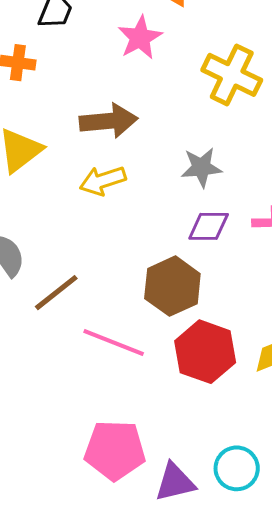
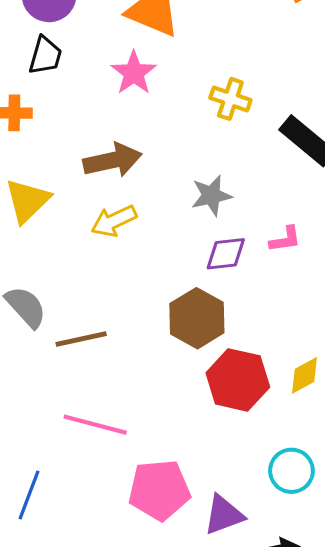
yellow cross: (232, 75) -> (230, 99), size x0.7
brown line: (56, 293) -> (81, 339), turned 33
pink line: (114, 343) -> (95, 425), moved
cyan circle: (237, 468) -> (291, 471), moved

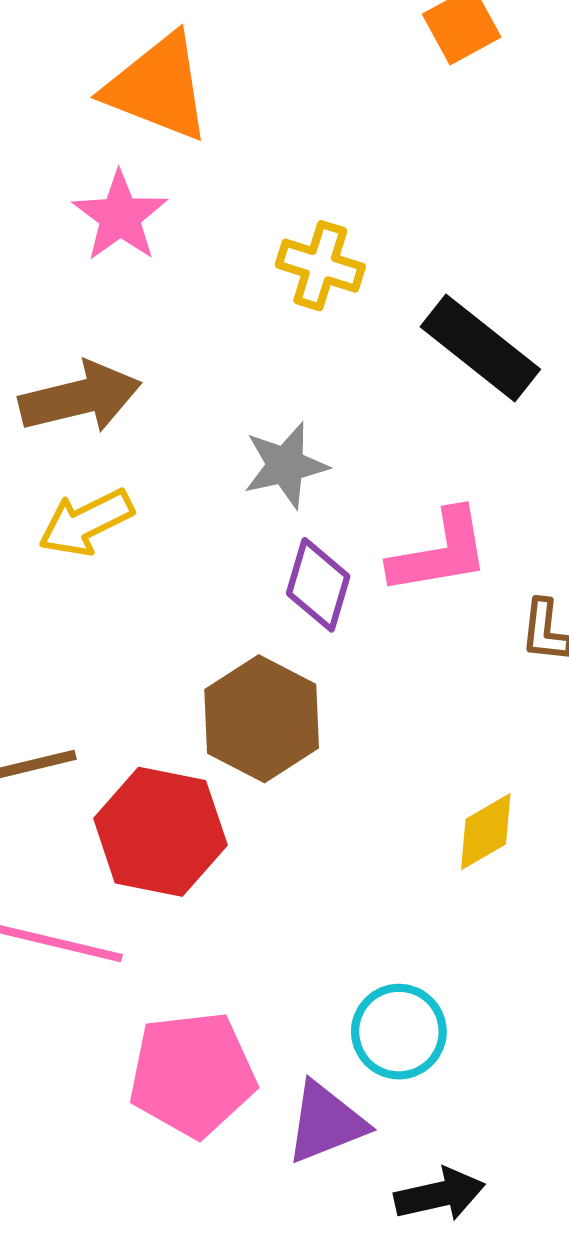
pink L-shape: (285, 239) -> (440, 552), size x1.6
purple diamond: (226, 254) -> (318, 585), turned -66
red hexagon: (238, 380) -> (160, 832), moved
cyan circle: (291, 471) -> (399, 1032), moved

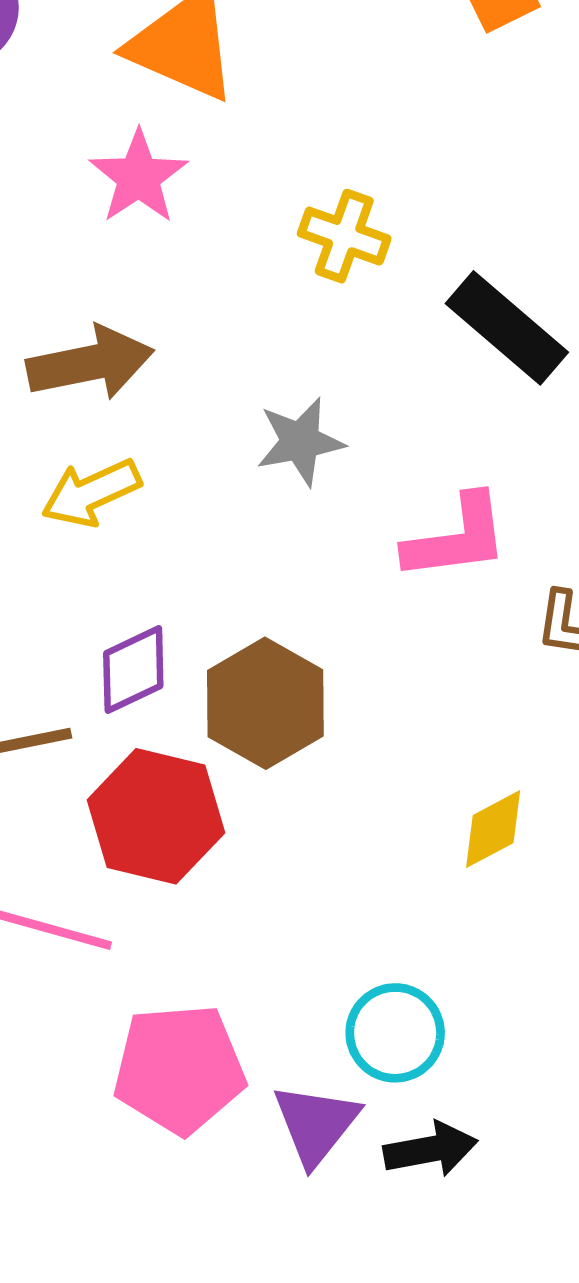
purple diamond: (318, 585) -> (133, 670), moved, turned 46
purple triangle: (326, 1122) -> (316, 1124), turned -32
black arrow: (440, 1194) -> (431, 1149), moved

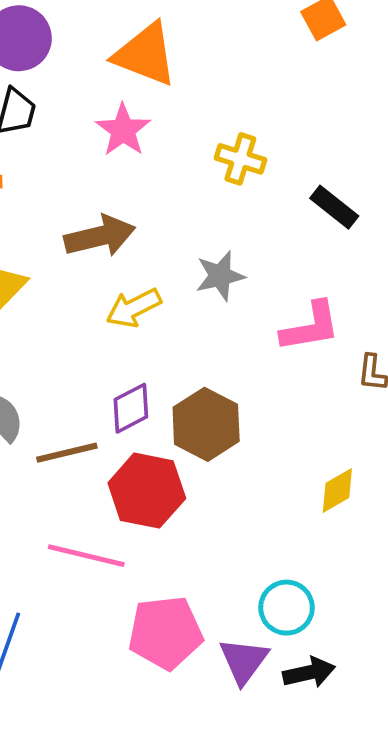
black rectangle: (507, 328) -> (334, 207), size x0.7
yellow arrow: (91, 493) -> (134, 308), moved

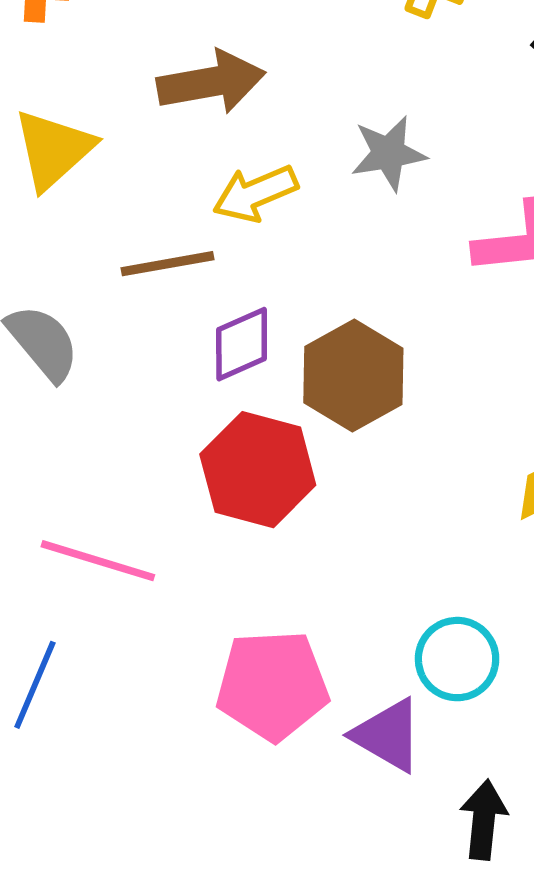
brown line: (67, 453) -> (167, 264), moved
pink line: (86, 556) -> (98, 561), moved
purple triangle: (244, 661) -> (388, 735), turned -40
black arrow: (309, 673) -> (484, 820), moved, turned -75

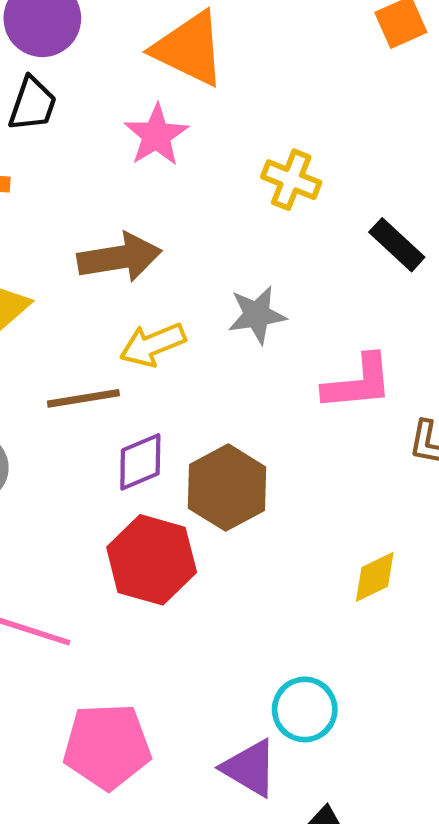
pink pentagon: (272, 685) -> (107, 746), moved

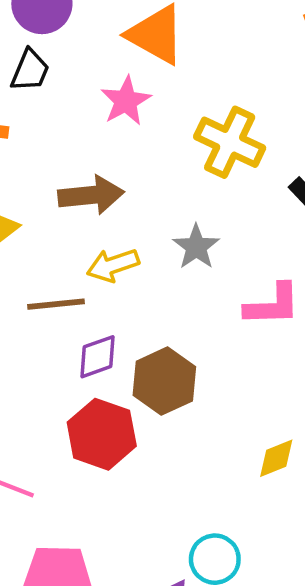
yellow cross: (291, 180) -> (230, 142), size x1.5
gray star: (257, 315) -> (196, 247), turned -30

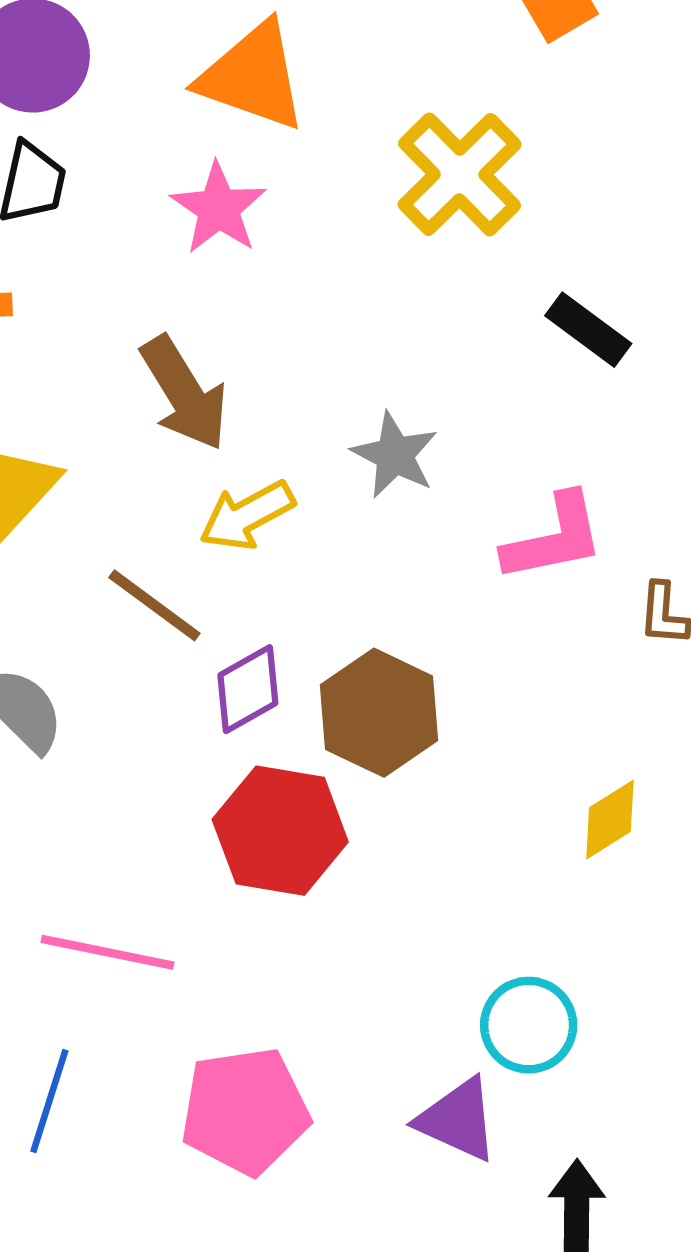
yellow cross: (230, 142) -> (460, 174), moved, turned 30
brown arrow: (91, 195) -> (184, 393), turned 74
brown line: (56, 304) -> (154, 605), turned 52

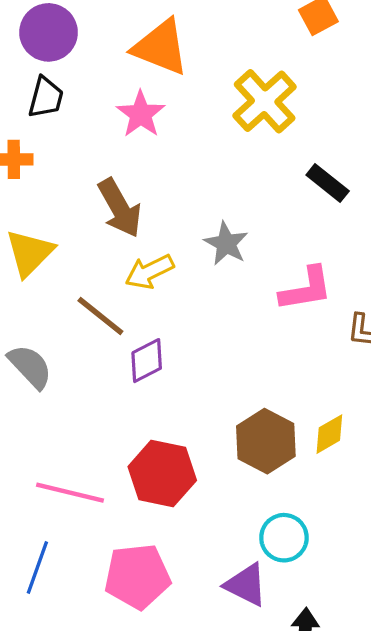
brown hexagon: (379, 713) -> (266, 441), moved
red hexagon: (280, 831) -> (162, 474), moved

